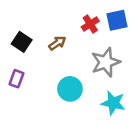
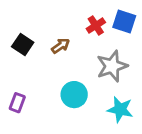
blue square: (117, 20) -> (124, 21), turned 30
purple rectangle: (17, 79) -> (17, 103), moved

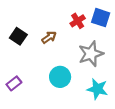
purple rectangle: (17, 103) -> (14, 83), turned 32

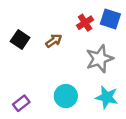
cyan circle: (60, 77) -> (66, 96), moved
purple rectangle: (14, 83) -> (21, 103), moved

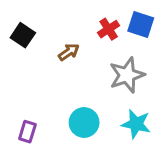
black square: (20, 39) -> (23, 35), moved
purple rectangle: (21, 103) -> (27, 132), turned -35

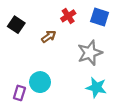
red cross: (109, 29) -> (68, 16), moved
cyan circle: (84, 122) -> (40, 82), moved

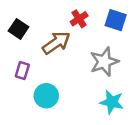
brown arrow: (49, 37) -> (56, 43), size x1.6
purple rectangle: (19, 93) -> (22, 71), moved

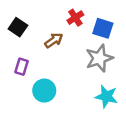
blue square: (116, 20) -> (103, 28), moved
brown arrow: (56, 43) -> (54, 40), size x0.7

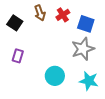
brown arrow: (54, 40) -> (40, 13), moved, turned 105
cyan circle: (44, 91) -> (55, 76), moved

